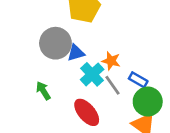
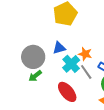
gray circle: (55, 43) -> (33, 57), moved
green arrow: (43, 91) -> (35, 76), turned -96

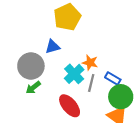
blue triangle: (59, 48) -> (53, 47), moved
gray line: (86, 72) -> (91, 83), turned 49

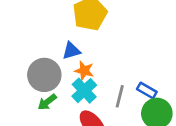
orange star: (90, 63) -> (84, 71), moved
cyan cross: (74, 74) -> (84, 91), moved

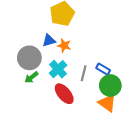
orange star: (84, 71) -> (64, 46), moved

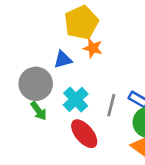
orange star: (64, 46) -> (93, 48), moved
green arrow: (31, 77) -> (39, 111), turned -88

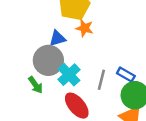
gray circle: (36, 84) -> (48, 60), moved

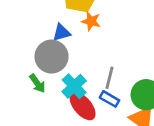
cyan cross: (69, 75) -> (74, 86), moved
blue rectangle: (126, 75) -> (109, 99), moved

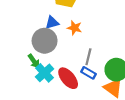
orange star: (91, 21) -> (75, 28), moved
cyan cross: (74, 86) -> (45, 73), moved

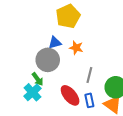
cyan cross: (45, 73) -> (32, 92), moved
blue rectangle: (88, 73) -> (89, 100), moved, turned 48

